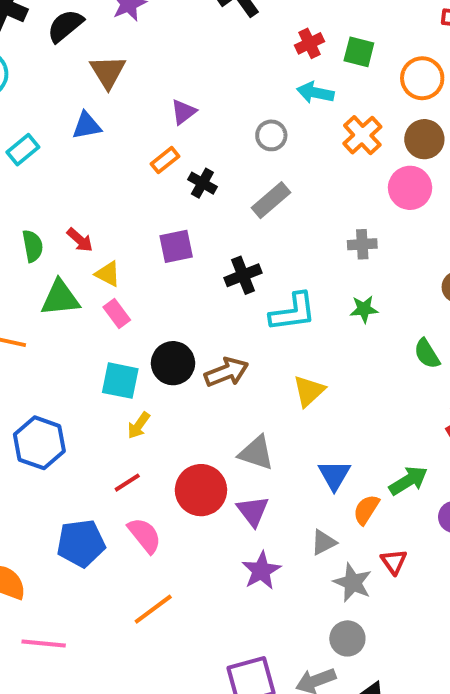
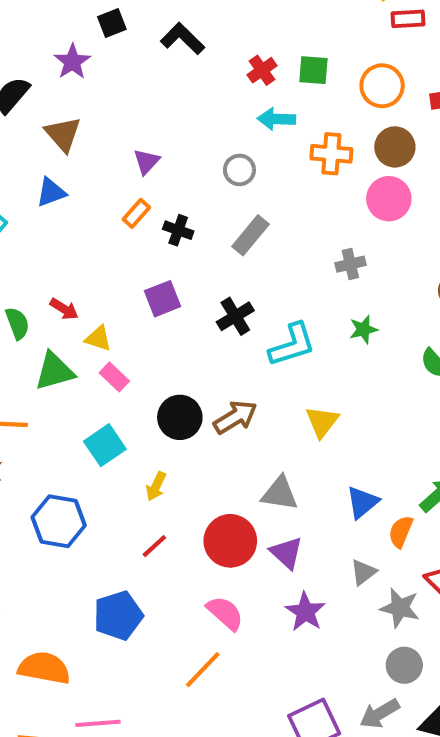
orange cross: (362, 135) -> (331, 154), turned -33
cyan square: (120, 381) -> (105, 445), moved, turned -36
blue triangle: (334, 475) -> (362, 502), turned 30
pink semicircle: (145, 535) -> (225, 613), moved

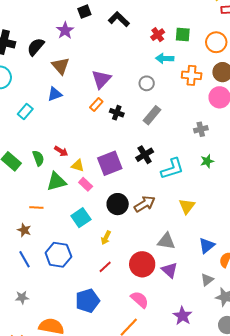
purple triangle: (146, 162) -> (101, 79), size x1.5
purple square: (163, 299) -> (110, 163), moved, size x1.4
purple star: (305, 612) -> (183, 316), moved

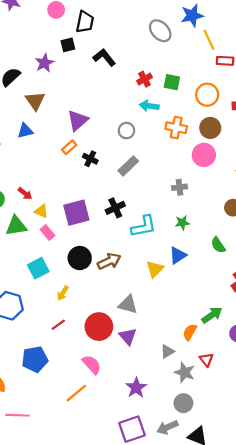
blue triangle: (207, 246) -> (178, 255), moved

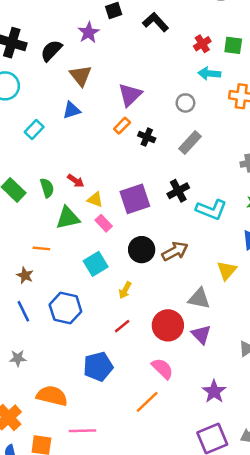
cyan L-shape: (144, 226) -> (211, 210), turned 36
yellow triangle: (155, 269) -> (227, 270), moved

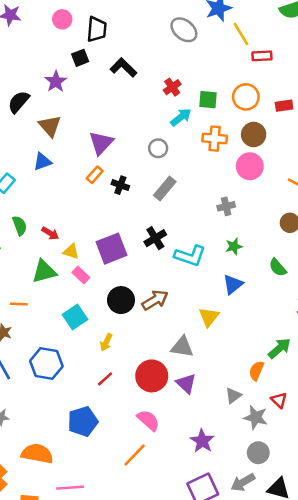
green square: (233, 45) -> (208, 100), moved
cyan arrow: (209, 74) -> (181, 117), turned 140
green semicircle: (47, 188) -> (20, 226), moved

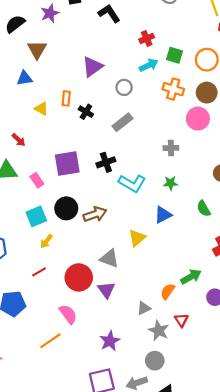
purple triangle: (101, 143) -> (92, 67), moved
orange rectangle: (95, 175) -> (66, 98), turned -48
yellow triangle: (71, 251) -> (41, 109), moved
cyan square: (75, 317) -> (36, 216), moved

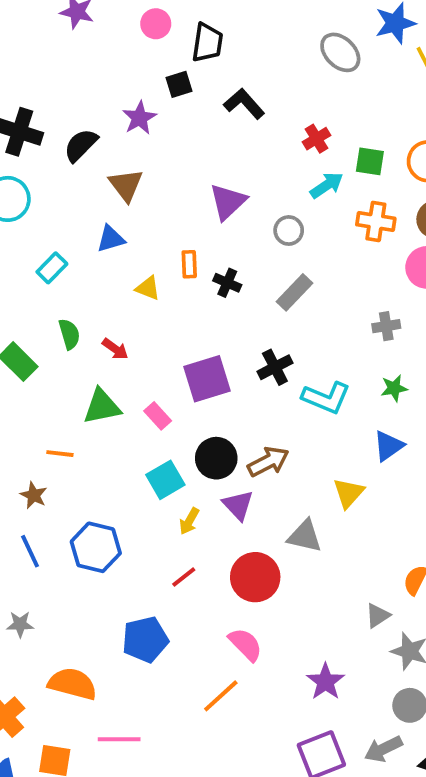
purple triangle: (106, 290) -> (238, 505), moved

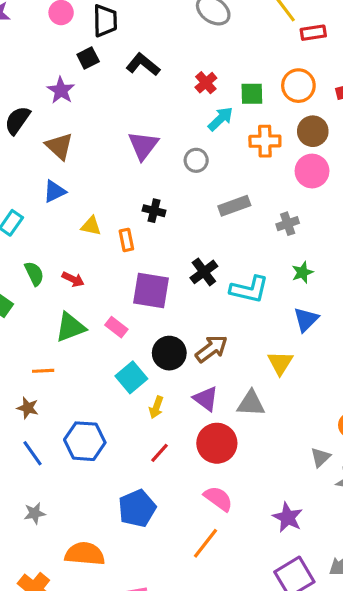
orange rectangle: (189, 264) -> (126, 240), moved
gray rectangle: (295, 292) -> (234, 206), moved, turned 36
purple square: (207, 379) -> (151, 291), turned 36
purple triangle: (238, 505) -> (206, 399), moved

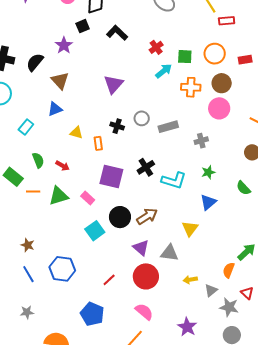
gray circle: (196, 160) -> (142, 118), moved
orange line: (43, 371) -> (33, 192), moved
yellow arrow: (156, 407) -> (190, 280), moved, turned 56
blue pentagon: (137, 508) -> (92, 314), turned -30

